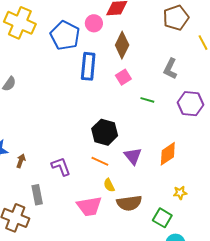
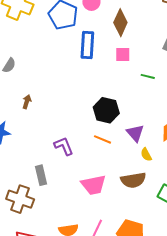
pink square: (123, 77) -> (123, 54), turned 35
brown arrow: (21, 161) -> (27, 102), moved
yellow semicircle: (109, 185) -> (146, 155), moved

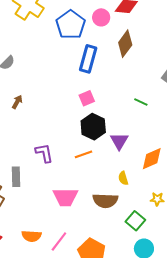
pink square: (123, 54) -> (87, 98), moved, turned -35
purple triangle: (135, 133) -> (119, 141), moved
orange line: (102, 139) -> (84, 154), turned -54

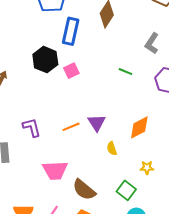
black hexagon: (93, 127) -> (45, 60), moved
purple triangle: (119, 141) -> (97, 123), moved
brown semicircle: (105, 201) -> (84, 190), moved, turned 40

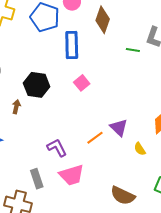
black hexagon: (45, 60) -> (37, 85), moved
green line: (125, 72) -> (133, 50), moved
pink trapezoid: (55, 170) -> (72, 175), moved

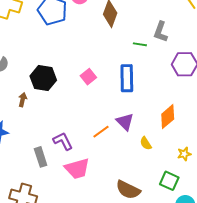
blue rectangle: (72, 45) -> (127, 78), moved
gray rectangle: (37, 179) -> (41, 157), moved

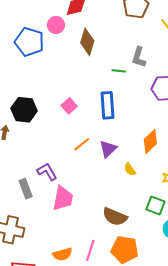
purple triangle: (125, 122) -> (108, 149), turned 36
orange line: (101, 132) -> (82, 144), moved
pink trapezoid: (77, 169) -> (63, 198), turned -60

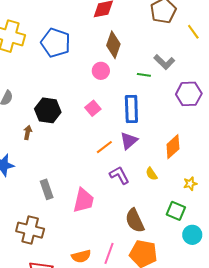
pink circle: (56, 25) -> (101, 71), moved
gray L-shape: (139, 57) -> (164, 62), turned -65
purple triangle: (108, 149) -> (129, 141), moved
purple L-shape: (47, 172) -> (119, 175), moved
brown semicircle: (115, 217) -> (135, 221), turned 40

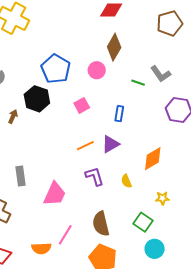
blue pentagon: (56, 43) -> (56, 69), moved
blue rectangle: (131, 109) -> (119, 114), size x0.6
pink line: (109, 253) -> (65, 235), moved

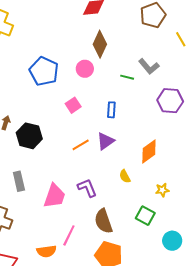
black hexagon: (37, 99) -> (29, 136), moved
purple L-shape: (95, 176) -> (87, 188), moved
cyan circle: (155, 249) -> (172, 241), moved

